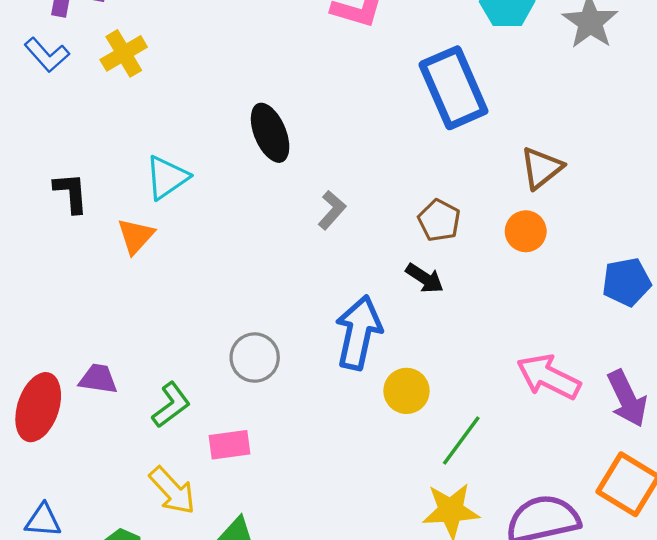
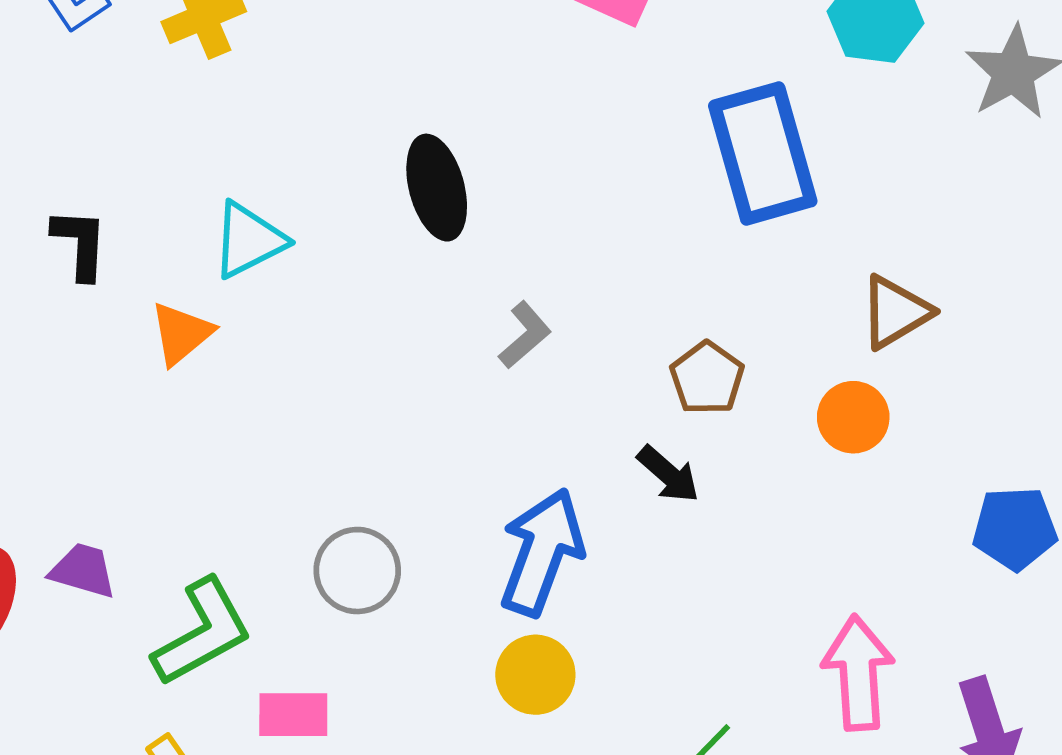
pink arrow: (549, 377) -> (858, 673), turned 52
yellow circle: (406, 391) -> (535, 675), moved
green L-shape: (171, 405) -> (202, 632), size x1.4

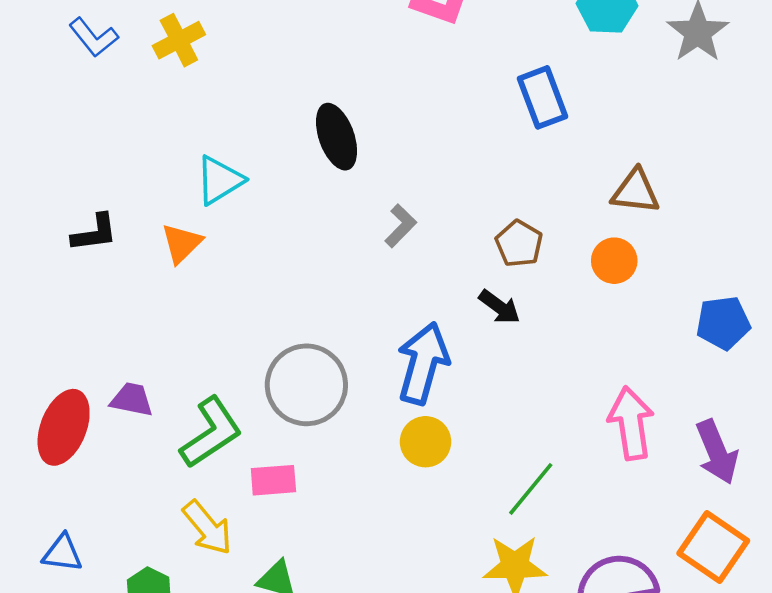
blue rectangle: (763, 153) -> (542, 97), size x0.7
black L-shape: (80, 244) -> (94, 233), moved, turned 84
brown triangle: (895, 312) -> (635, 191), turned 42
gray circle: (357, 571) -> (306, 385), size x1.5

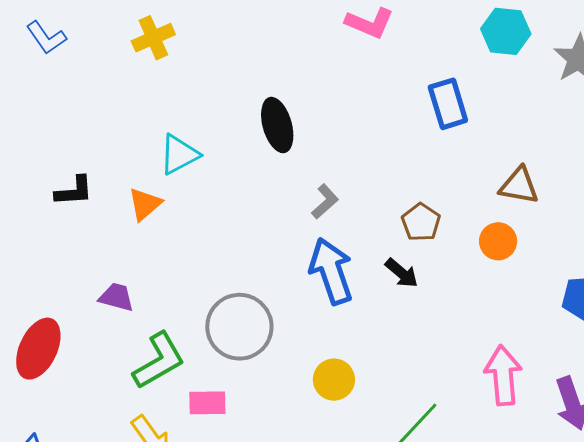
blue L-shape: (94, 37) -> (46, 38), moved
blue arrow: (423, 363) -> (331, 271), moved, turned -38
purple trapezoid: (132, 400) -> (116, 297), moved

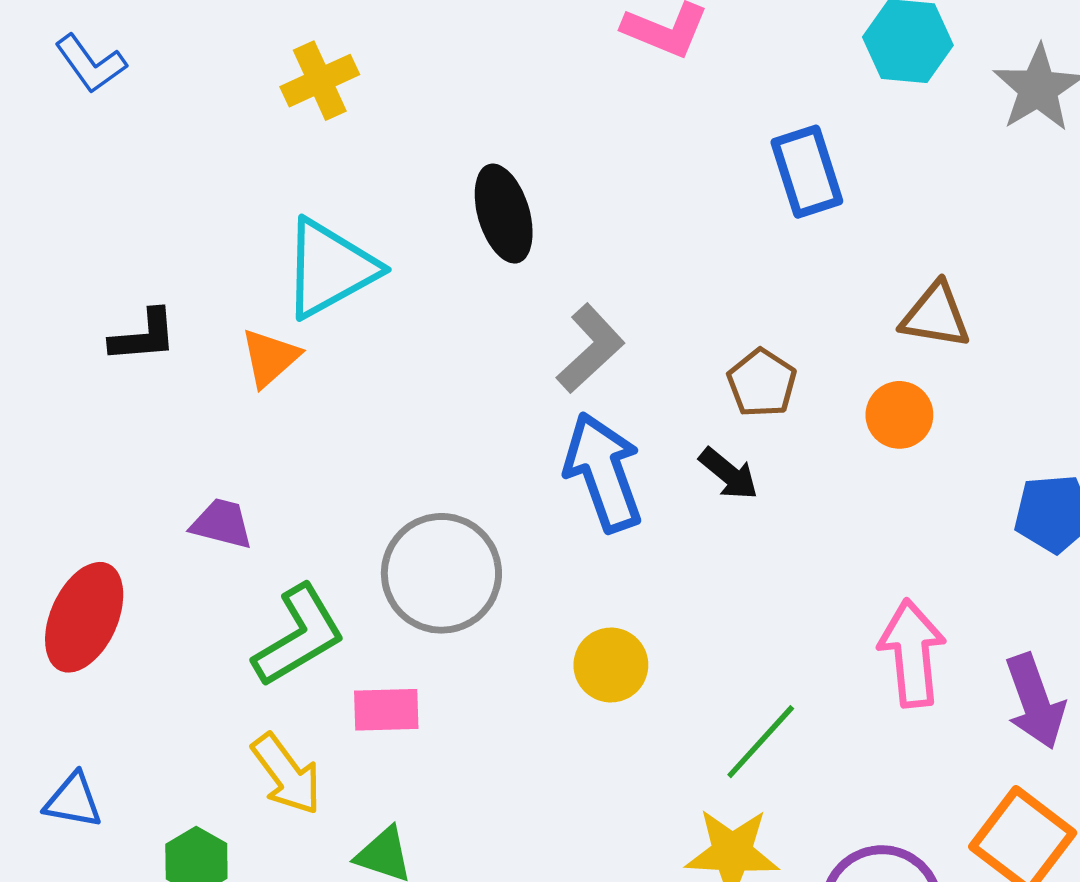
yellow cross: (153, 38) -> (320, 81), moved
cyan triangle: (179, 154) -> (330, 268), size x1.4
gray L-shape: (325, 202) -> (590, 348), size x1.4

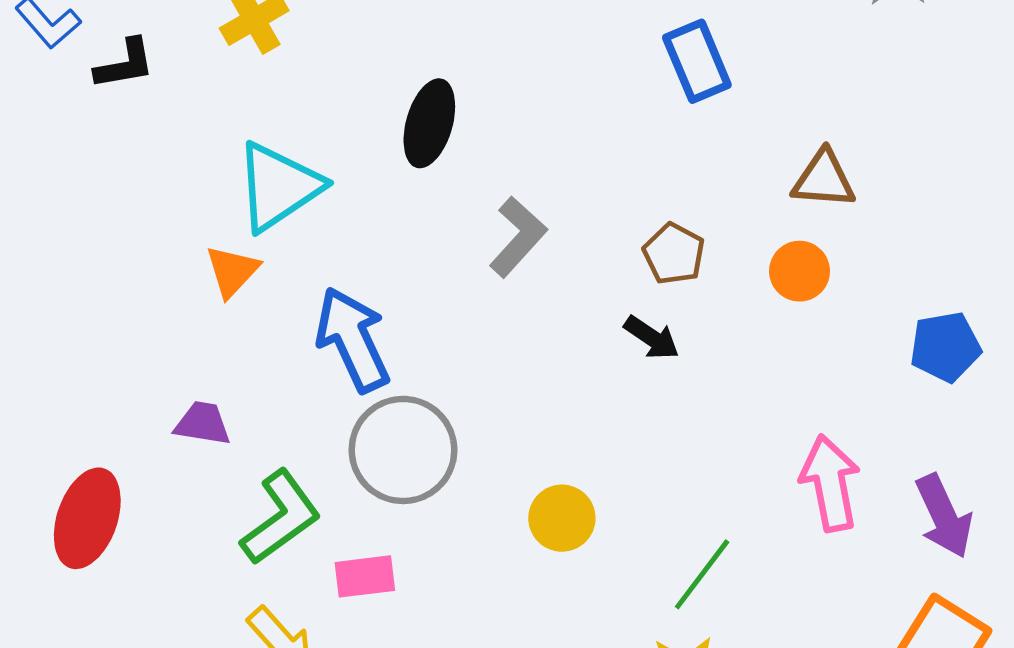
black ellipse: (504, 214) -> (429, 123), turned 38
black L-shape: (144, 336) -> (125, 64), moved
blue arrow: (603, 472) -> (353, 339), moved

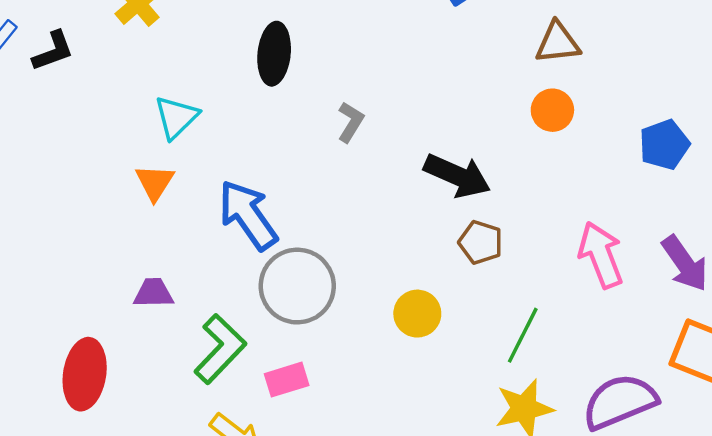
cyan triangle: (278, 187) -> (176, 117), size x0.7
gray L-shape: (518, 237) -> (351, 122), size x0.7
brown pentagon: (674, 254) -> (481, 242), moved
black arrow: (652, 338) -> (457, 176), size x1.6

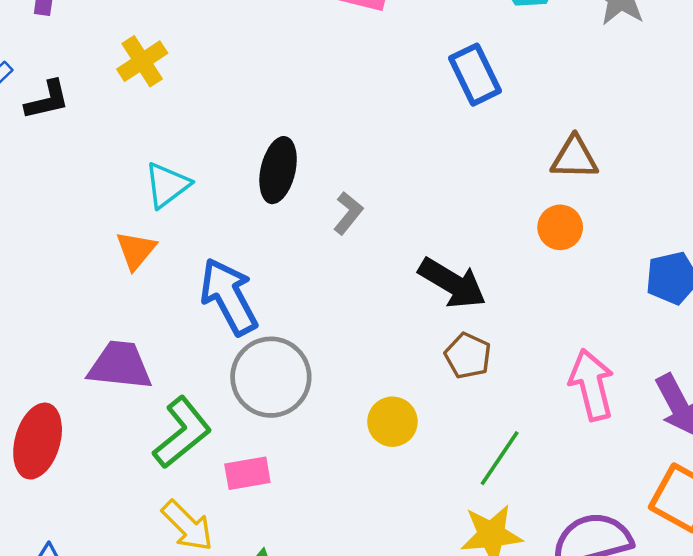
black ellipse: (274, 54) -> (278, 170), moved
purple trapezoid: (153, 293) -> (120, 365), size x1.5

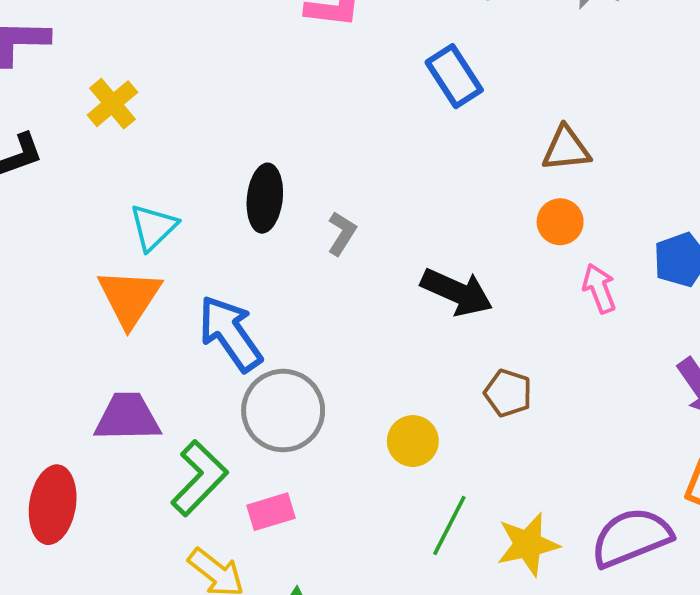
orange triangle: (136, 250) -> (129, 298), size x1.5
brown pentagon: (468, 356) -> (508, 393), moved
pink arrow: (592, 385) -> (599, 288), moved, size x0.7
green line: (500, 458) -> (449, 525), moved

